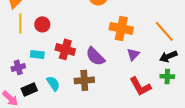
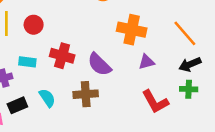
purple triangle: (133, 54) -> (146, 62), turned 32

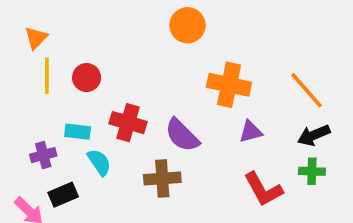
cyan semicircle: (47, 98) -> (99, 162), moved

